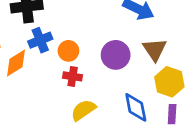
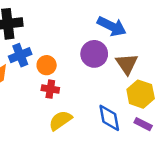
purple circle: (116, 55) -> (94, 54), moved
purple rectangle: (172, 114) -> (143, 124), turned -66

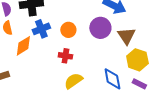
orange circle: (47, 65) -> (68, 30), moved

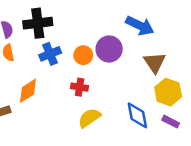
purple circle: (100, 28) -> (109, 49), moved
orange diamond: (23, 46) -> (28, 91), moved

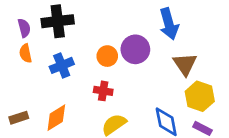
blue arrow: (140, 26) -> (169, 24), turned 48
blue cross: (50, 54) -> (62, 65), moved
orange diamond: (28, 91) -> (56, 118), moved

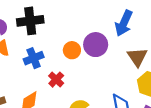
blue arrow: (169, 24) -> (124, 23), turned 40
red cross: (103, 91) -> (56, 80), moved, turned 35

